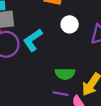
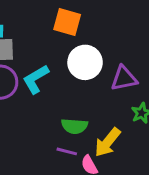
white circle: (70, 24) -> (85, 62), size x1.5

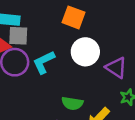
purple triangle: (124, 78) -> (116, 68), turned 40

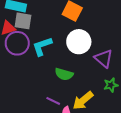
green semicircle: (72, 103) -> (64, 74), moved

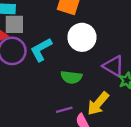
purple triangle: (104, 58) -> (114, 66), moved
purple line: (53, 101) -> (64, 110), turned -32

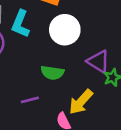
cyan L-shape: (41, 50) -> (20, 24), moved, turned -40
purple line: (64, 110) -> (30, 100), moved

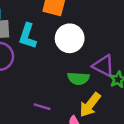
green semicircle: (52, 73) -> (78, 78), moved
purple line: (30, 100) -> (42, 107), turned 35

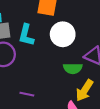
purple line: (42, 107) -> (27, 94), moved

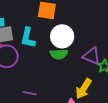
green semicircle: (73, 68) -> (59, 54), moved

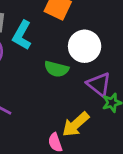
white circle: (62, 36) -> (85, 46), moved

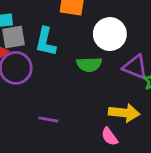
yellow arrow: (76, 124) -> (124, 113), turned -116

